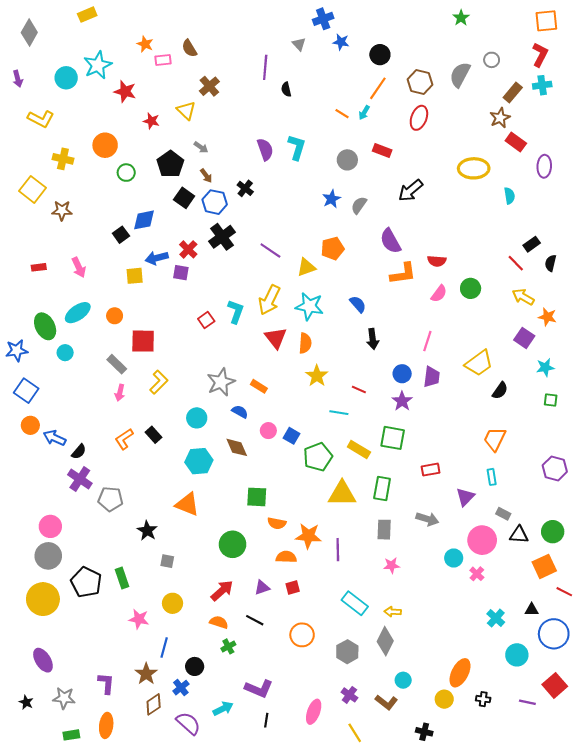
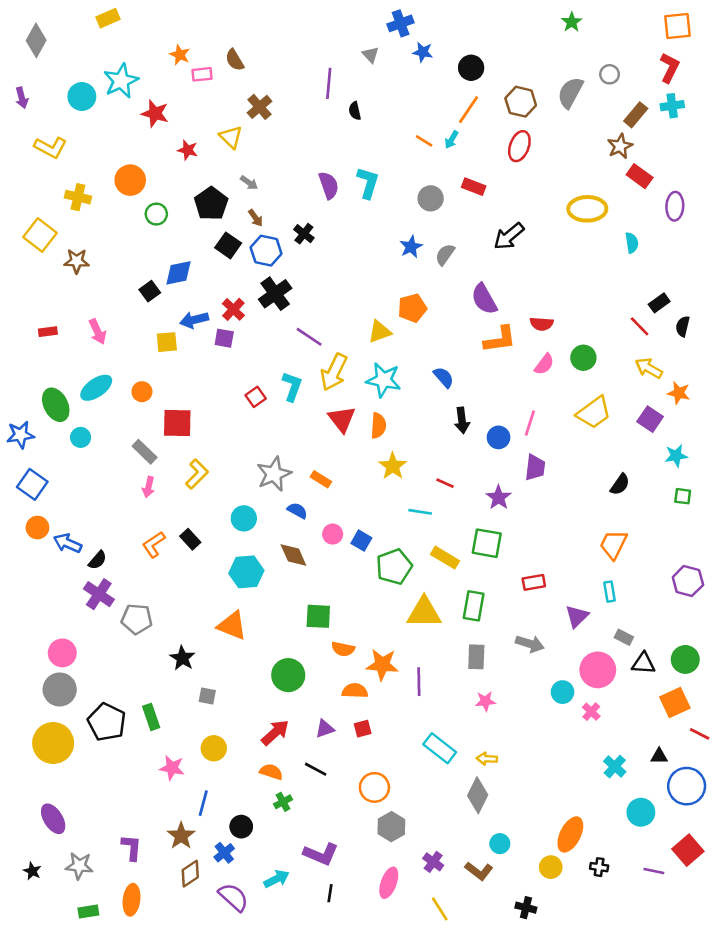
purple line: (270, 250) -> (309, 337), moved
yellow trapezoid: (479, 363) -> (594, 413), moved
blue circle: (402, 374) -> (499, 437), moved
gray hexagon: (347, 652) -> (391, 827), moved

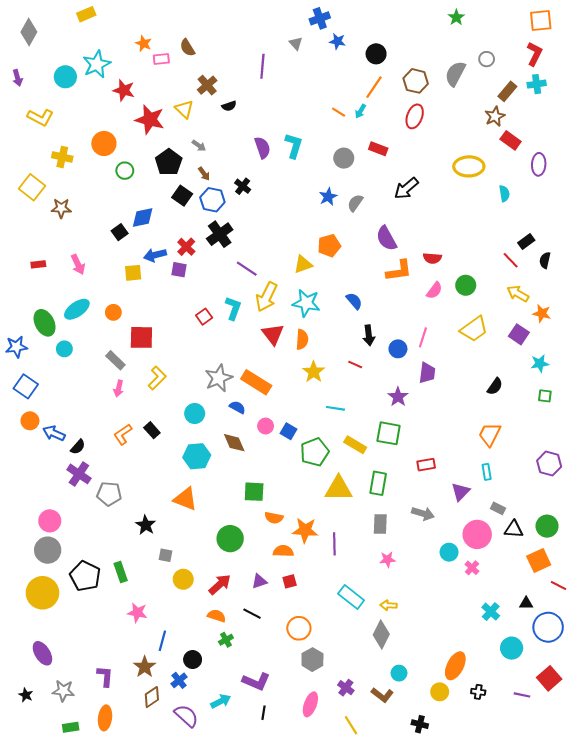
black semicircle: (355, 111) -> (229, 106), moved, turned -96
red star: (188, 150) -> (150, 120), size x1.8
orange rectangle: (321, 479) -> (256, 382), size x1.8
red line: (445, 483) -> (355, 365), moved
yellow circle: (214, 748) -> (183, 579), moved

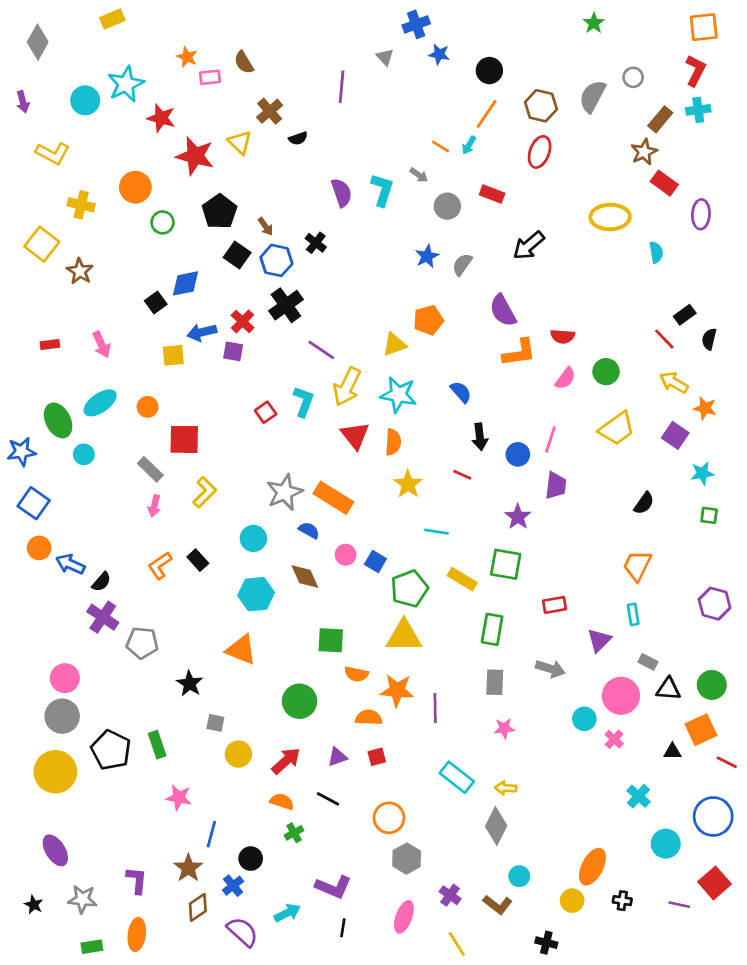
gray arrow: (199, 146) -> (419, 175), moved
brown star: (61, 208) -> (80, 271), turned 30
yellow triangle: (339, 489) -> (404, 636), moved
black triangle: (526, 603) -> (672, 751), moved

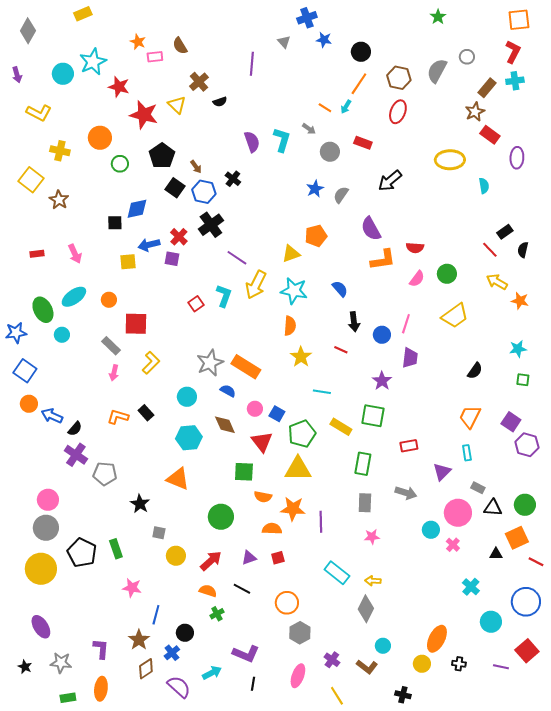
black square: (156, 302) -> (115, 223), turned 35
red triangle: (355, 435) -> (262, 442), moved
purple square: (675, 435) -> (511, 422), moved
orange L-shape: (160, 566) -> (118, 417), turned 50

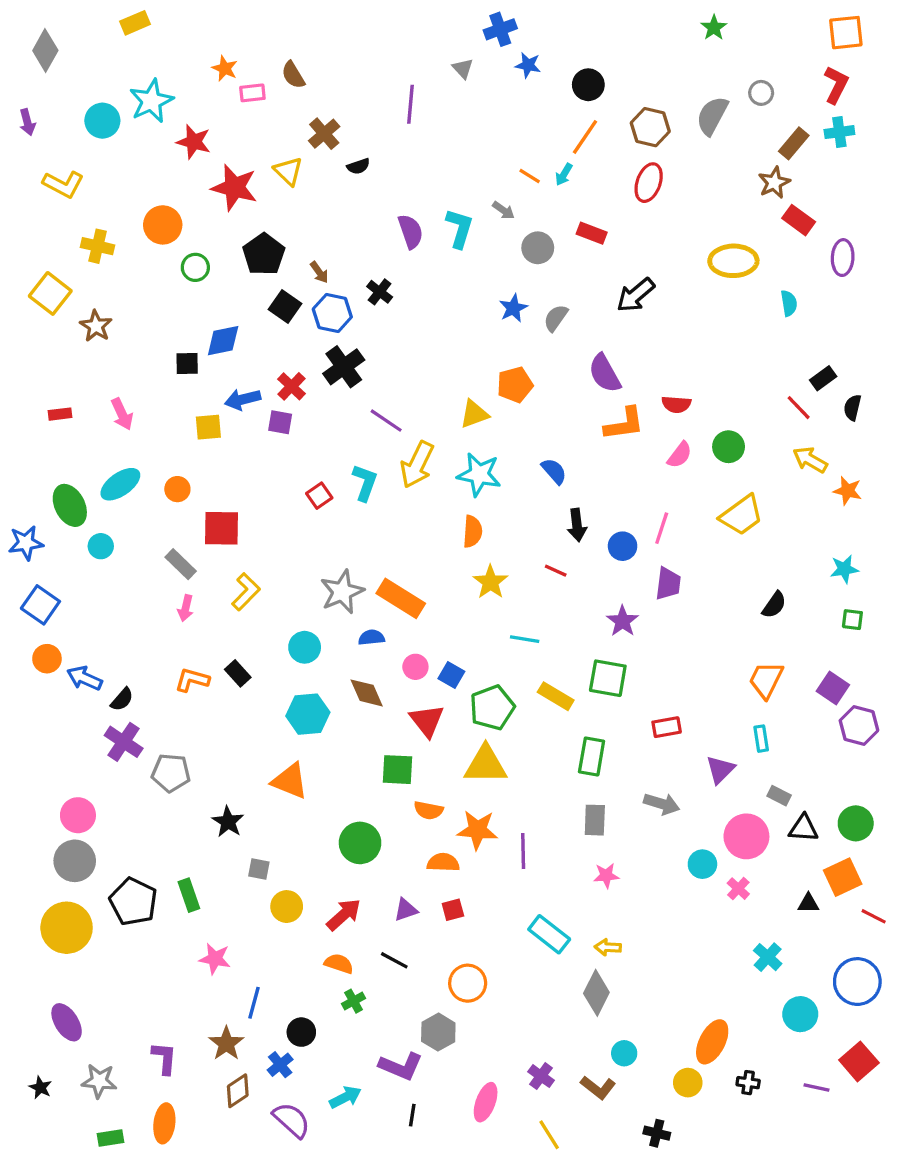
blue semicircle: (228, 391) -> (371, 637), turned -35
gray hexagon: (300, 633) -> (438, 1032), moved

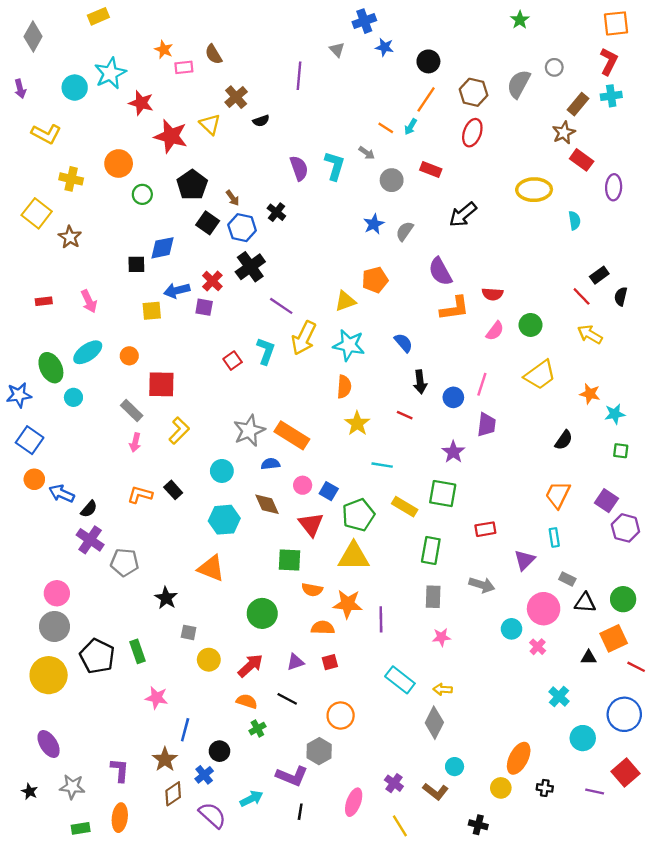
orange star: (848, 491) -> (590, 394), moved

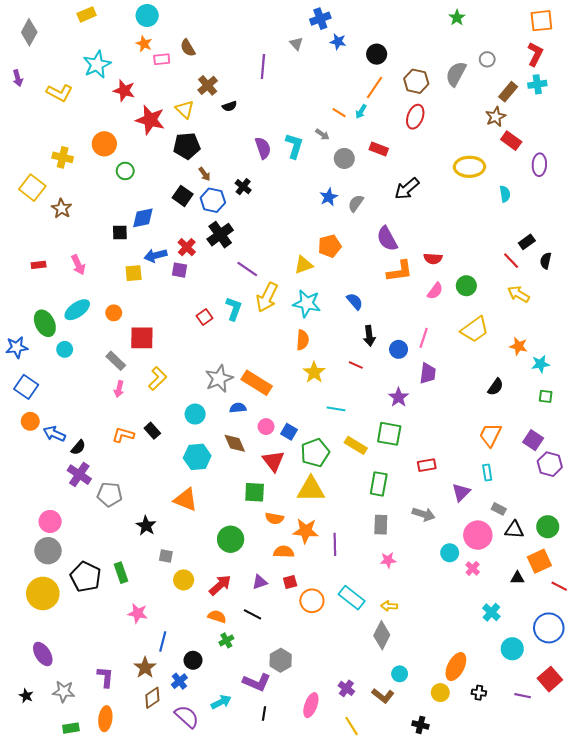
cyan circle: (75, 88) -> (147, 15), moved
yellow L-shape: (46, 134) -> (59, 93), moved
black pentagon: (192, 185) -> (187, 146), moved, turned 30
orange circle: (341, 716) -> (312, 601), moved

